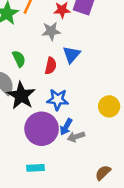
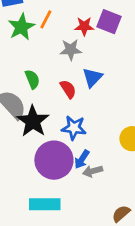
red semicircle: (51, 66) -> (68, 89), turned -49
cyan rectangle: (36, 168) -> (45, 204), size x1.5

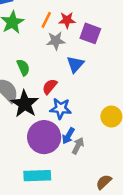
orange line: (46, 19) -> (46, 20), moved
purple square: (109, 22) -> (90, 33), moved
red semicircle: (68, 89) -> (50, 87), moved, turned -105
gray arrow: (93, 171) -> (78, 146), turned 133

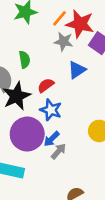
red star: (67, 20) -> (80, 24), size x1.6

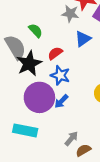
green semicircle: (24, 60) -> (35, 31), turned -32
gray arrow: (58, 151) -> (71, 139), moved

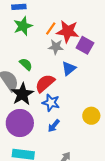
red semicircle: (55, 53) -> (45, 83), size x1.5
purple circle: (39, 97) -> (20, 123), moved

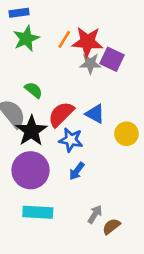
gray star: (56, 47) -> (90, 64), moved
blue triangle: (69, 68) -> (95, 114), moved, turned -49
yellow circle: (91, 116) -> (127, 134), moved

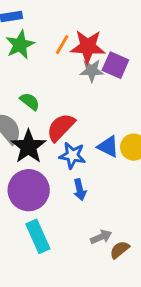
blue triangle: (95, 114) -> (108, 147), moved
blue arrow: (77, 171) -> (80, 190), turned -48
cyan rectangle: (38, 212) -> (38, 236), turned 64
gray arrow: (95, 214) -> (101, 237), turned 36

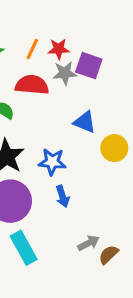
red star: (88, 47) -> (59, 49), size x0.6
red semicircle: (61, 127) -> (32, 85), moved, turned 56
blue triangle: (108, 147) -> (85, 122), moved

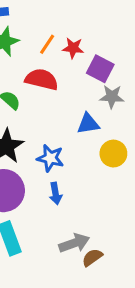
gray star: (65, 73) -> (112, 97), moved
blue triangle: (85, 122) -> (88, 124), turned -40
gray arrow: (88, 243) -> (74, 243), size x1.4

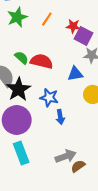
red star: (73, 48) -> (73, 26), moved
red semicircle: (42, 79) -> (42, 61), moved
blue arrow: (56, 193) -> (60, 117), moved

